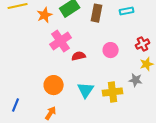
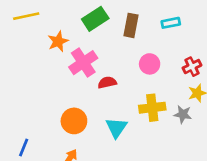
orange star: (45, 15) -> (58, 41), moved
pink circle: (111, 50) -> (150, 64), moved
yellow cross: (113, 92) -> (152, 108), moved

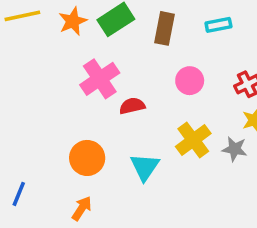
orange star: (58, 41) -> (73, 21), moved
yellow cross: (152, 108) -> (193, 140), turned -30

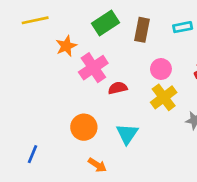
orange star: (73, 21) -> (66, 46), moved
yellow cross: (193, 140) -> (164, 97), moved
orange arrow: (82, 208) -> (97, 165), moved, turned 90

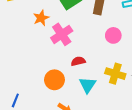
red semicircle: (118, 88) -> (78, 61), moved
yellow cross: (164, 97) -> (115, 74), moved, turned -36

